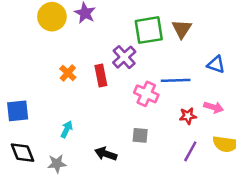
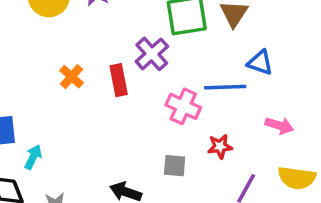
blue triangle: (216, 64) -> (260, 63), moved
red star: (188, 116) -> (220, 146), moved
cyan arrow: (67, 129) -> (33, 157), moved

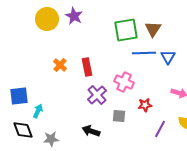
purple cross: (152, 54) -> (97, 95), moved
blue triangle: (260, 63) -> (168, 57), turned 42
blue line: (225, 87) -> (144, 53), moved

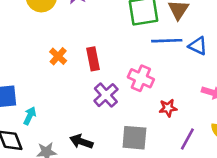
blue triangle: (168, 57) -> (198, 46), turned -35
gray square: (119, 116) -> (134, 138), moved, size x1.5
black arrow: (91, 131) -> (81, 142), moved

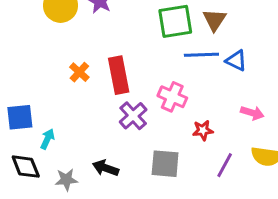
red rectangle: (93, 59) -> (119, 75), size x1.4

